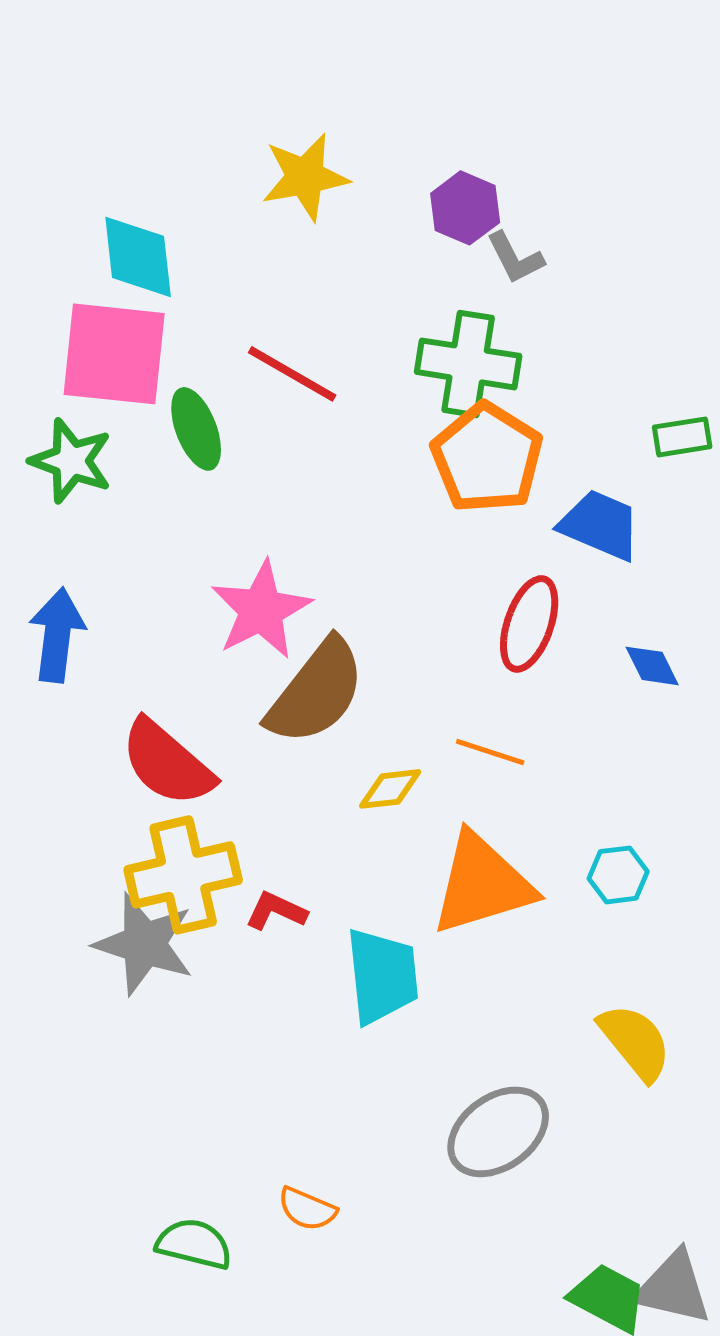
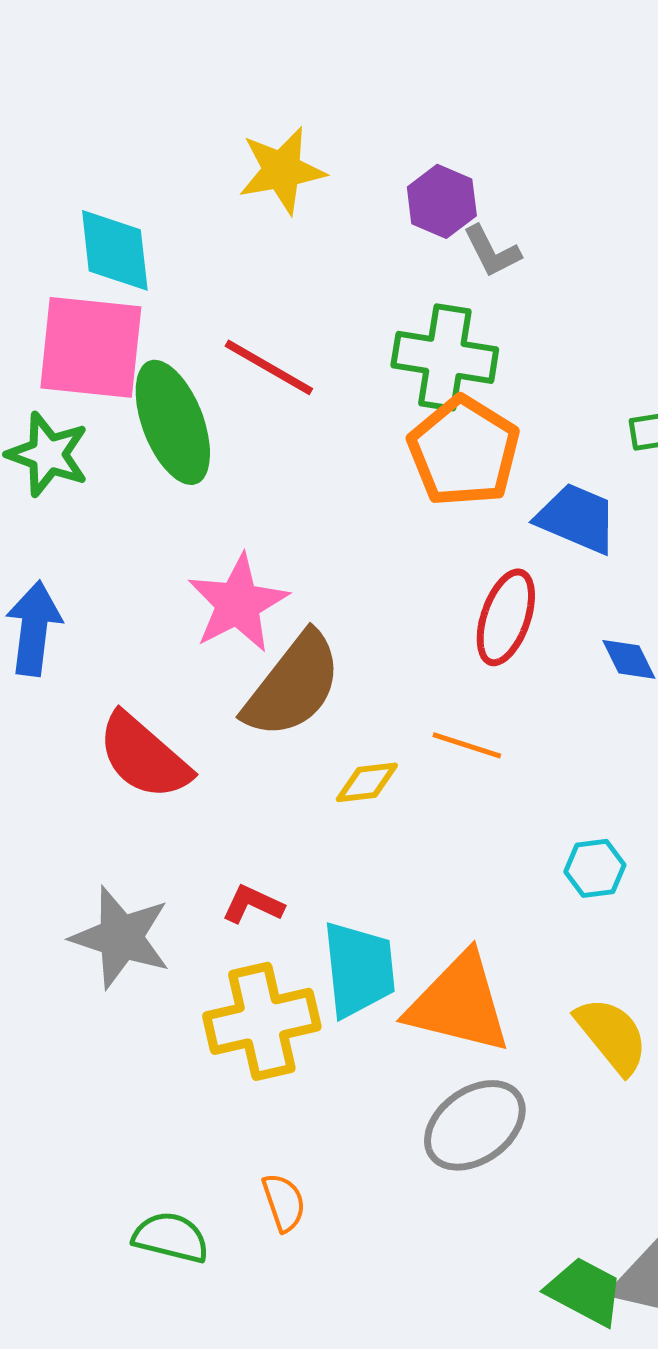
green ellipse: (196, 429) -> (173, 422), size x1.5
yellow cross: (183, 875) -> (262, 1021), moved
orange triangle: (482, 884) -> (459, 1003), moved, turned 31
orange semicircle: (307, 1209) -> (284, 1202), turned -132

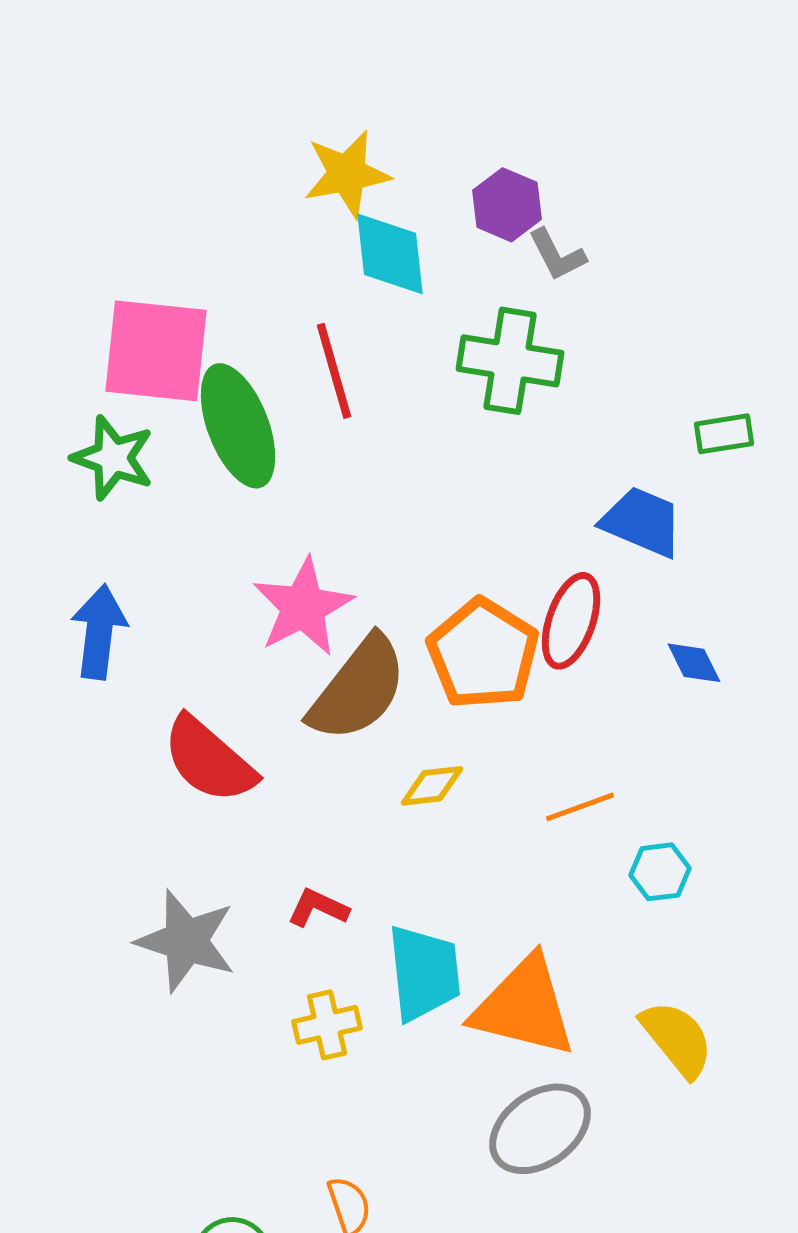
cyan diamond: (115, 250) -> (390, 254), moved
red line: (269, 367) -> (334, 371), turned 44
orange pentagon: (464, 451) -> (483, 654), moved
orange line: (467, 745) -> (580, 807), moved, turned -38
yellow cross: (262, 1021) -> (327, 1025), size x0.6

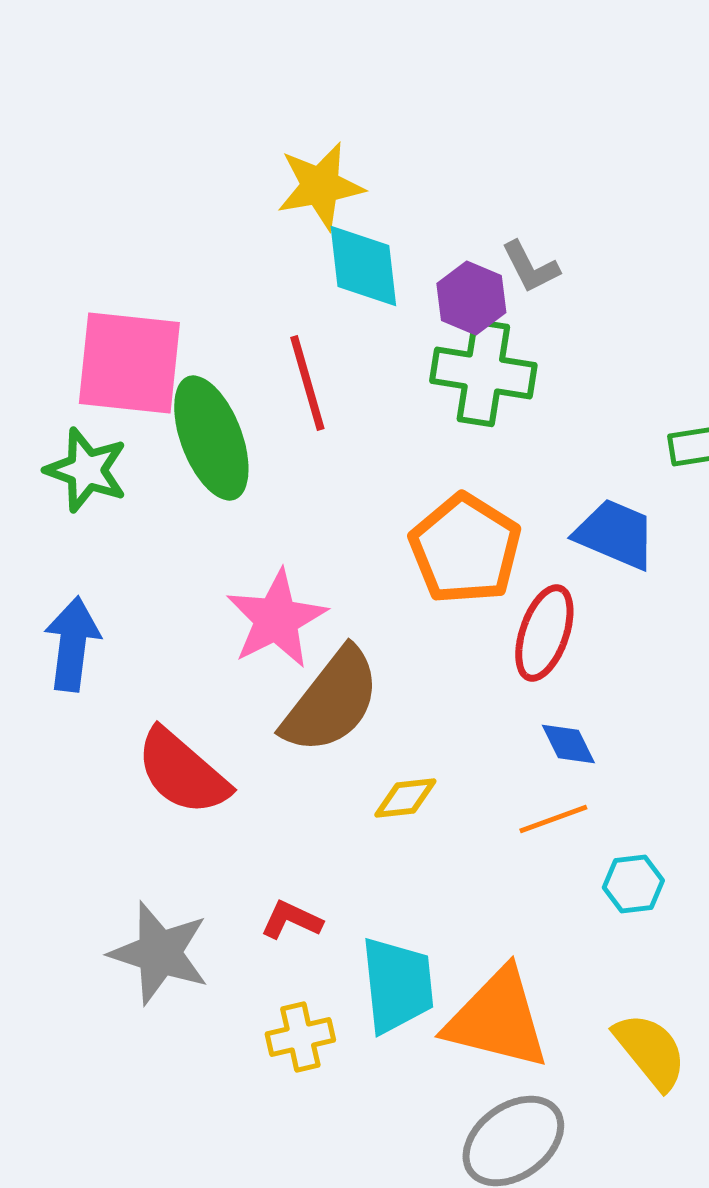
purple hexagon: (507, 205) -> (471, 298), moved
orange pentagon: (483, 654) -> (465, 549), moved
blue diamond: (694, 663) -> (568, 744), moved

